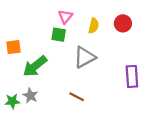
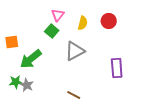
green square: (59, 35) -> (52, 31), turned 32
brown line: (77, 97) -> (74, 95), moved
green star: (12, 101) -> (16, 82), moved

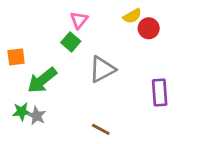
yellow semicircle: (83, 23) -> (132, 16), moved, turned 48

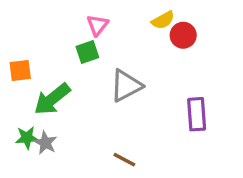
green square: (71, 42) -> (87, 52), turned 30

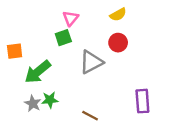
red circle: (183, 35) -> (118, 43), moved
purple rectangle: (197, 114) -> (142, 101), moved
green star: (27, 138) -> (50, 100), moved

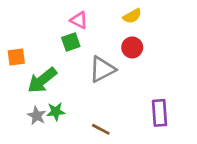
pink triangle: (71, 18) -> (79, 20), turned -42

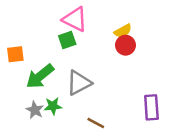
yellow semicircle: (132, 16) -> (123, 31), moved
pink triangle: (79, 20) -> (75, 19), size x1.5
gray triangle: (102, 69) -> (79, 83), moved

